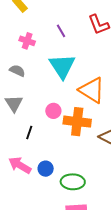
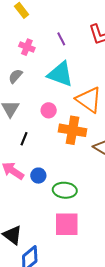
cyan triangle: (62, 66) -> (60, 74), turned -40
gray semicircle: (17, 71) -> (15, 76), turned -77
pink circle: (53, 111) -> (49, 110), moved

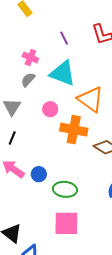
pink cross: (27, 47) -> (30, 57), moved
gray semicircle: (15, 76) -> (28, 80), moved
black line: (24, 139) -> (12, 138), moved

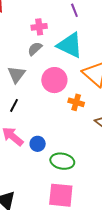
pink cross: (30, 57) -> (39, 27), turned -35
pink circle: (50, 109) -> (54, 80), size x1.6
orange cross: (74, 130) -> (76, 102), size x0.6

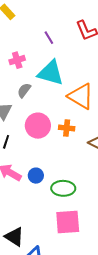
gray semicircle: (35, 49) -> (24, 90), moved
pink circle: (54, 80) -> (38, 126), moved

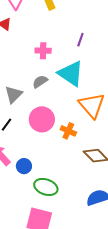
purple line: (49, 38) -> (80, 40), turned 32

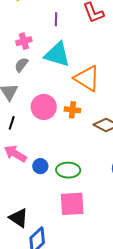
gray semicircle: (40, 82) -> (21, 65), moved
blue circle: (24, 166) -> (40, 166), moved

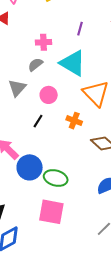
pink circle: (44, 107) -> (49, 95), moved, size x0.7
black line: (12, 123) -> (38, 121), moved
blue circle: (40, 166) -> (30, 167), size x1.6

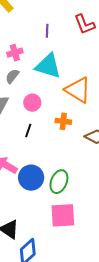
green ellipse: (56, 178) -> (59, 182), turned -70

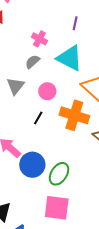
pink cross: (15, 53) -> (39, 39), turned 35
orange cross: (63, 121) -> (74, 115), size x1.8

